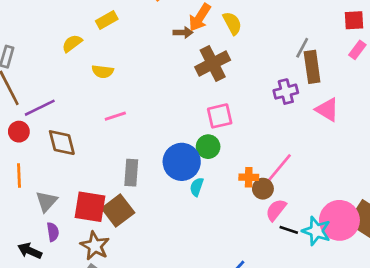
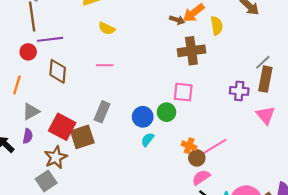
blue circle: (182, 162) -> (143, 117), size x0.7

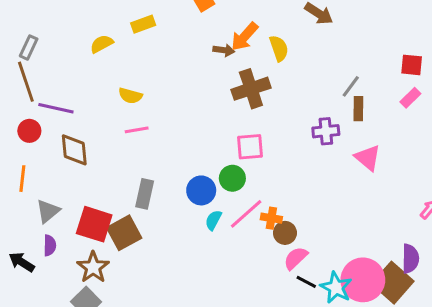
yellow semicircle: (107, 28) -> (130, 96), moved
purple line: (50, 39) -> (56, 108), turned 30
brown rectangle: (265, 79) -> (358, 109), size x0.7
pink line: (214, 147) -> (246, 214), moved

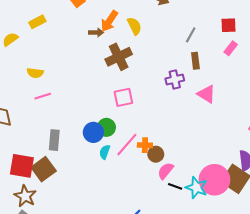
gray line: (351, 86) -> (191, 35), moved
green circle: (232, 178) -> (106, 127), moved

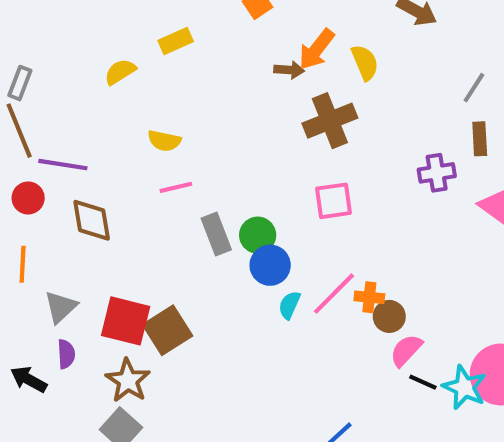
green circle: (106, 127) -> (258, 235), moved
gray rectangle: (54, 140) -> (216, 234), moved, turned -30

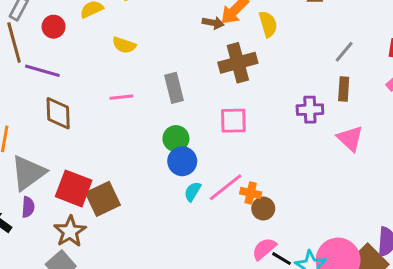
yellow semicircle: (164, 141) -> (124, 45), moved
red circle: (28, 198) -> (54, 27), moved
gray rectangle: (216, 234) -> (174, 88), moved
gray triangle: (61, 307) -> (28, 173), size x1.5
pink semicircle: (406, 350) -> (264, 249), moved

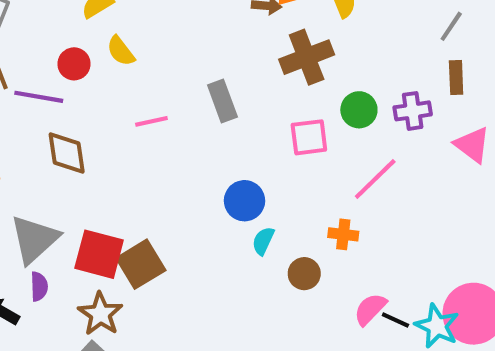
red circle: (54, 27) -> (74, 64), moved
yellow semicircle: (124, 45) -> (121, 51), moved, turned 40
green circle: (176, 139) -> (359, 110), moved
pink line: (226, 187) -> (375, 179), moved
brown circle: (263, 209) -> (304, 274), moved

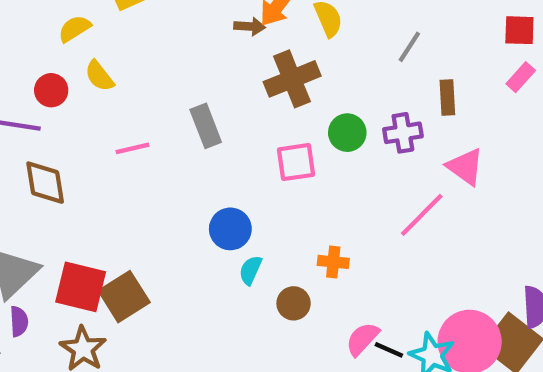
gray line: (451, 26) -> (409, 47), moved
pink line: (375, 179) -> (422, 215), moved

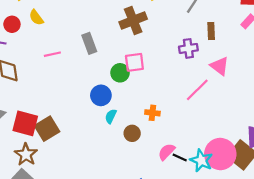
green circle: (347, 133) -> (120, 73), moved

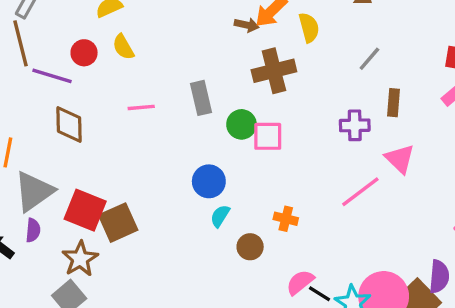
green circle: (120, 73) -> (241, 124), moved

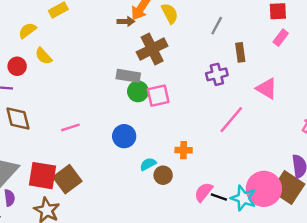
gray rectangle: (201, 98) -> (128, 76), moved, turned -55
pink line: (141, 107) -> (70, 127), moved
pink triangle: (400, 159) -> (267, 89), moved
cyan semicircle: (220, 216) -> (148, 164), moved, turned 42

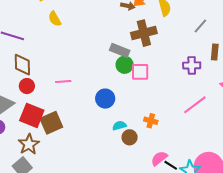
red circle: (17, 66) -> (27, 86), moved

